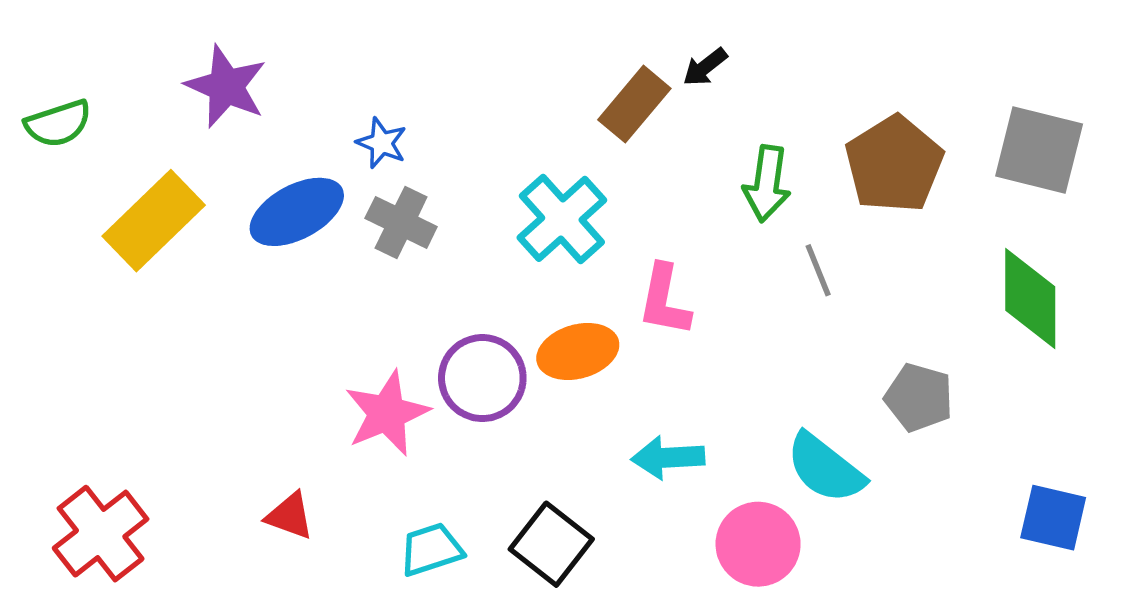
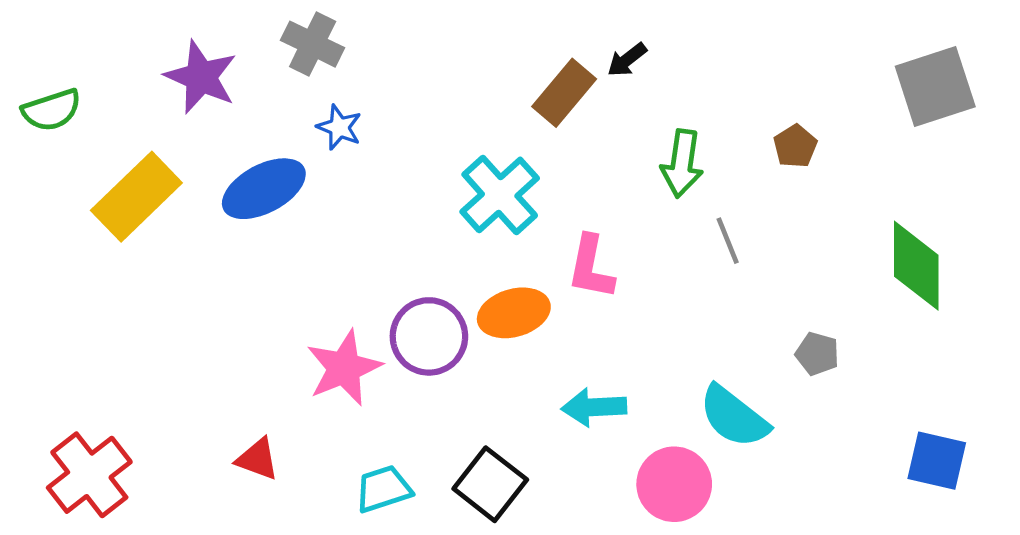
gray square: (1039, 150) -> (935, 86), moved, turned -32
brown pentagon: (894, 164) -> (795, 146), size x0.5
gray cross: (401, 222) -> (313, 44), moved
gray pentagon: (919, 397) -> (817, 354), size x0.7

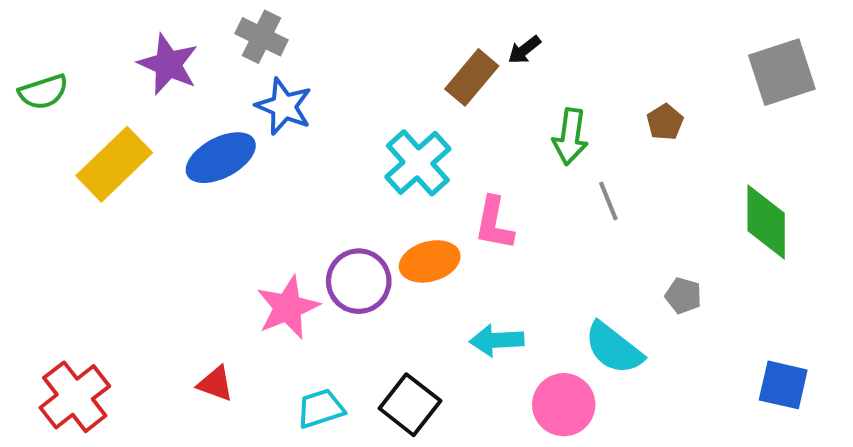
blue star: (339, 127) -> (284, 106), size x1.5

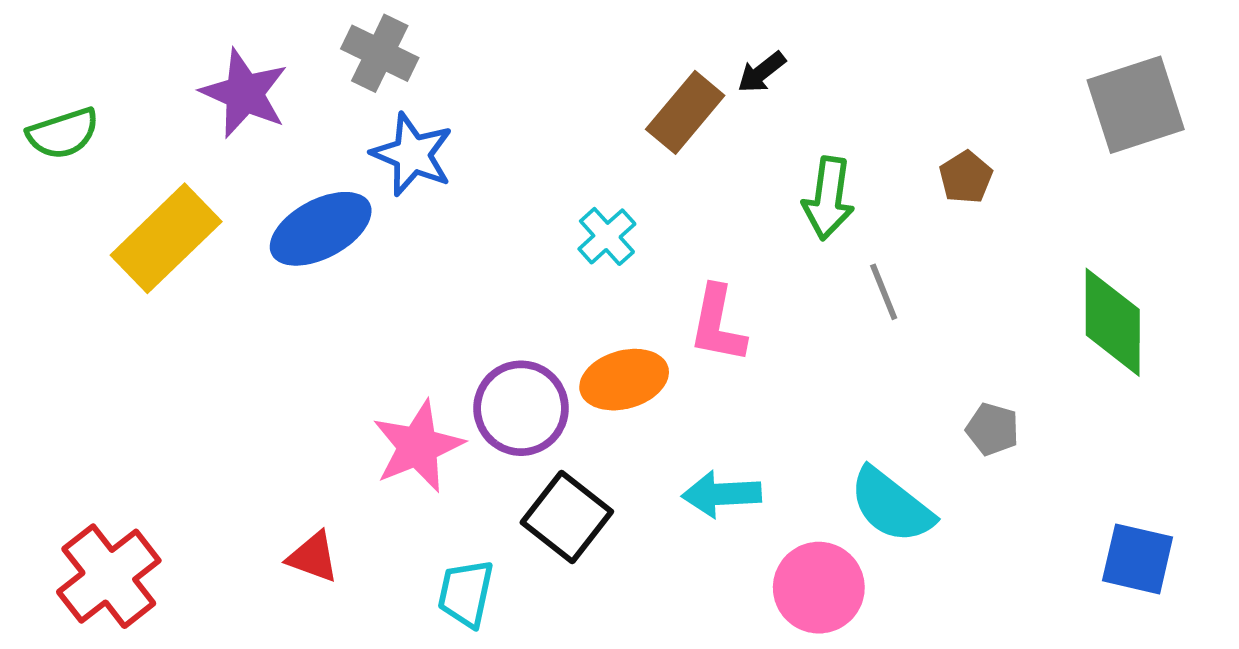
cyan cross: (418, 163) -> (607, 236), size x0.6
black square: (410, 405) -> (567, 517), moved
cyan trapezoid: (321, 409) -> (466, 593), turned -60

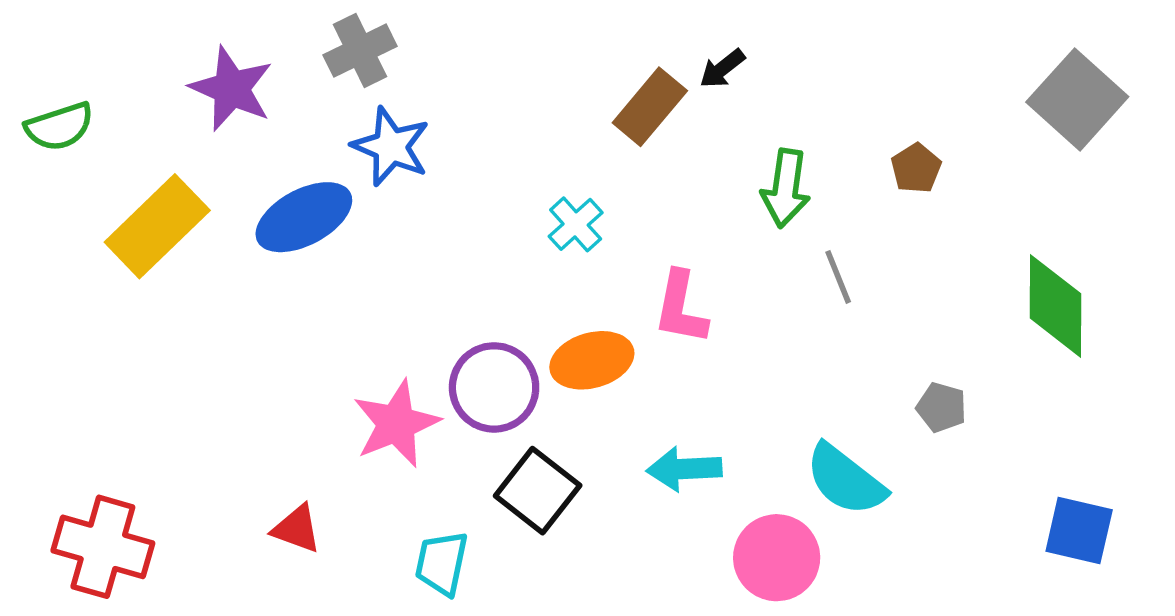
gray cross: (380, 53) -> (360, 51), turned 38
gray square: (1136, 105) -> (1077, 99), turned -30
red cross: (109, 576) -> (103, 547), turned -36

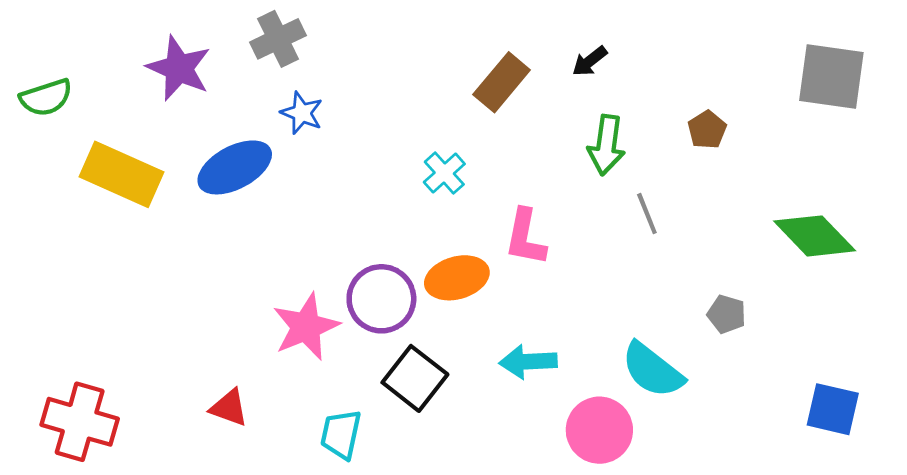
black arrow: (722, 69) -> (590, 61), moved
gray square: (1077, 99) -> (831, 77), turned -34
blue star: (391, 147) -> (302, 113), size x0.7
yellow rectangle: (157, 226) -> (122, 174), turned 68
green diamond: (1056, 306) -> (815, 236), turned -44

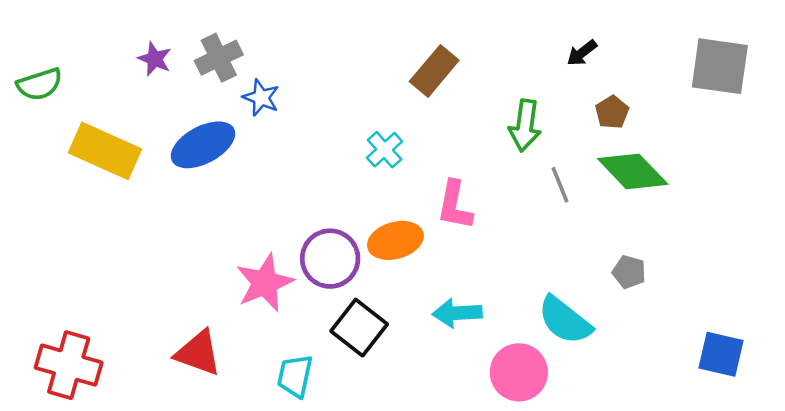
gray cross: (278, 39) -> (219, 58), moved
black arrow: (590, 61) -> (582, 53), moved
purple star: (179, 68) -> (155, 59), size x0.6
green diamond: (815, 236) -> (633, 171), moved
red triangle: (229, 408) -> (198, 353), size x1.4

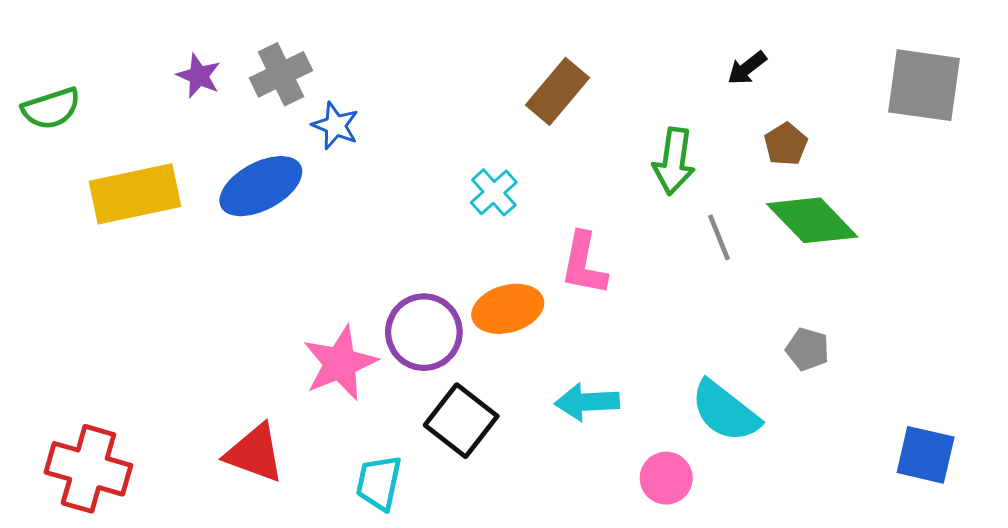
yellow rectangle: (105, 151) -> (135, 194), turned -36
pink circle: (519, 372) -> (666, 478), size x0.7

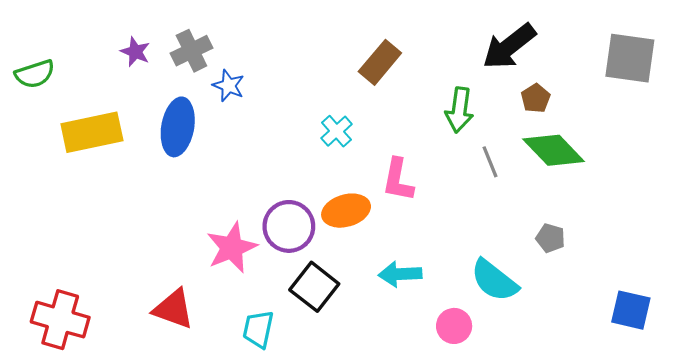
black arrow: (747, 68) -> (509, 46), size x2.0
blue ellipse: (261, 186) -> (178, 127), turned -52

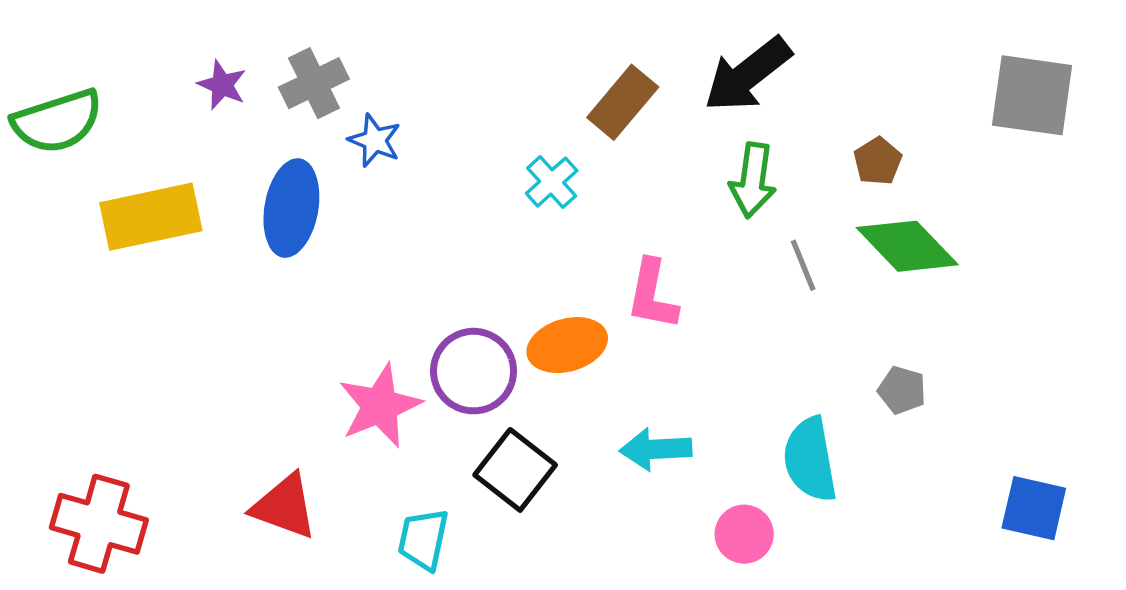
black arrow: (509, 46) -> (748, 74), moved
green semicircle: (35, 74) -> (57, 121), size x1.4
cyan cross: (337, 131) -> (552, 182), moved
cyan semicircle: (494, 280) -> (810, 460), turned 42

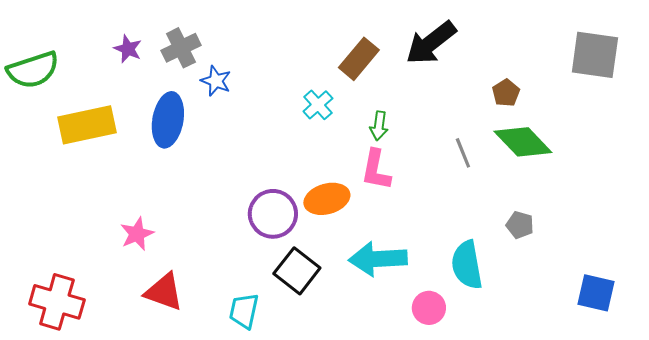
green arrow: (753, 180) -> (379, 126), moved, size x0.7
pink star: (380, 406) -> (137, 234), moved, size x0.7
cyan arrow: (656, 449) -> (378, 259), size x1.4

